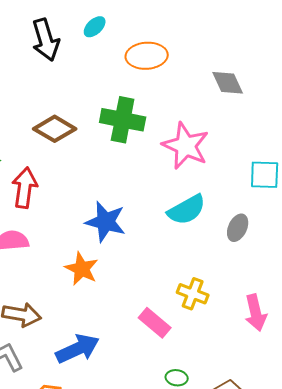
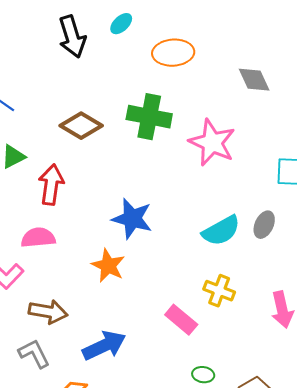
cyan semicircle: (187, 210) -> (221, 231), moved

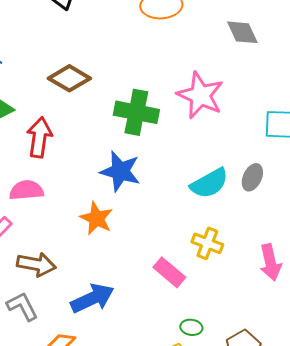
green cross: (149, 117) -> (136, 112), moved

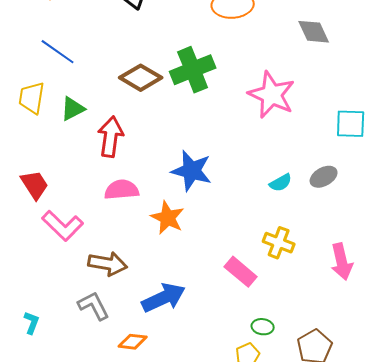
green cross: (136, 112) -> (193, 70), moved, turned -33
gray ellipse: (252, 177) -> (324, 177), turned 36
cyan semicircle: (209, 183) -> (281, 183), size x0.6
pink semicircle: (26, 190) -> (122, 190), moved

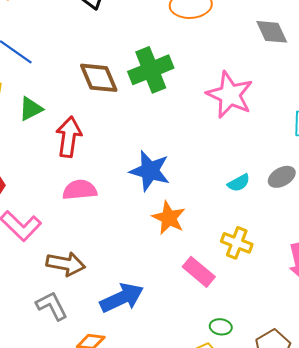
brown diamond: (141, 78) -> (99, 78), turned 36
orange star: (168, 218) -> (169, 218), moved

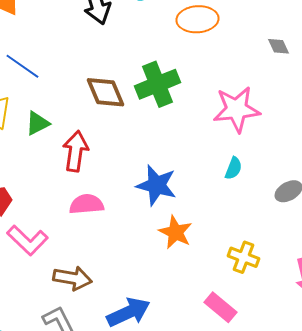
gray diamond: (272, 32) -> (278, 46), size x0.7
pink star: (230, 95) -> (236, 109), turned -30
cyan semicircle: (239, 183) -> (233, 168), moved, turned -40
pink rectangle: (199, 272) -> (220, 307), moved

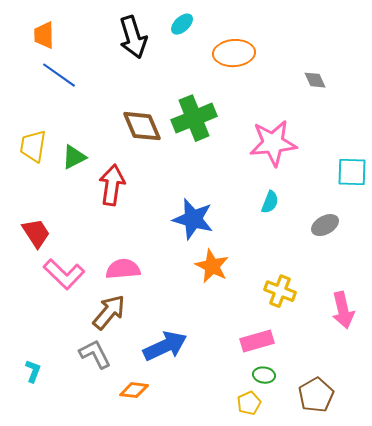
blue line: (22, 66) -> (59, 75), moved
pink semicircle: (86, 204) -> (123, 269), moved
brown arrow: (72, 278) -> (109, 312), turned -60
pink rectangle: (220, 307) -> (257, 341), turned -56

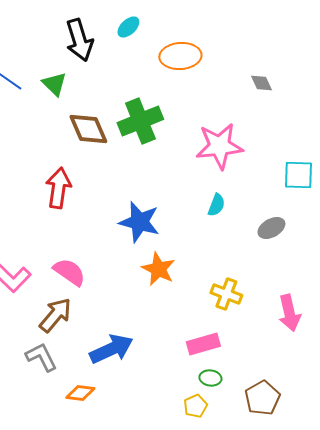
green triangle: (74, 157) -> (54, 84), moved, turned -48
pink semicircle: (123, 269) -> (69, 272), turned 40

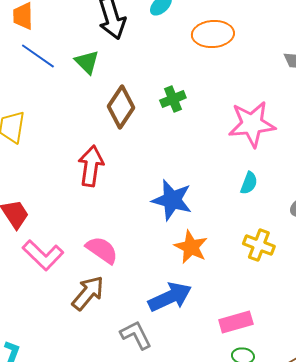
green cross: (140, 121) -> (173, 99), size x0.6
brown diamond: (88, 129) -> (121, 107), turned 57
yellow cross: (226, 294) -> (259, 245), moved
blue arrow: (111, 349) -> (170, 297), moved
gray L-shape: (41, 357) -> (136, 335), moved

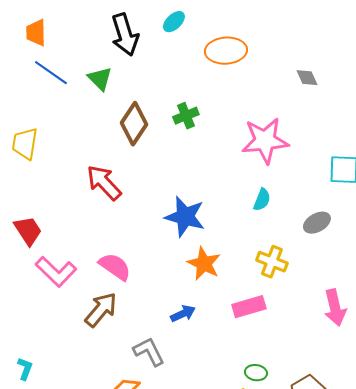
red arrow: (91, 166) -> (104, 183), turned -51
blue arrow: (170, 297) -> (183, 314), size x0.6
pink rectangle: (236, 322) -> (249, 307), moved

